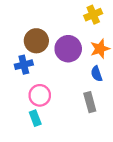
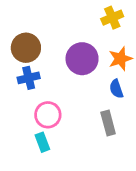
brown circle: (36, 41) -> (26, 48), moved

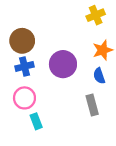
purple circle: (82, 59) -> (63, 64), moved
pink circle: (48, 115) -> (24, 98), moved

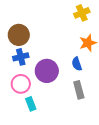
purple circle: (63, 64) -> (47, 71), moved
blue semicircle: (99, 76) -> (77, 64), moved

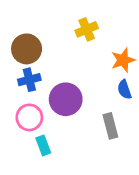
yellow cross: (82, 13) -> (87, 29), moved
blue semicircle: (77, 64) -> (124, 89), moved

